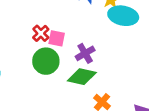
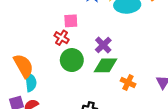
pink square: (57, 38) -> (71, 21), moved

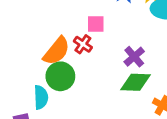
green circle: (72, 60) -> (60, 76), moved
orange semicircle: (24, 66) -> (56, 51), moved, turned 65

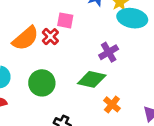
purple cross: (134, 57) -> (109, 52), moved
green circle: (60, 76) -> (42, 83), moved

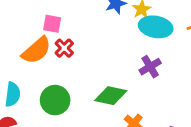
pink square: (65, 20) -> (52, 24), moved
purple cross: (109, 52) -> (150, 67), moved

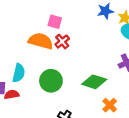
orange semicircle: (36, 50) -> (41, 41), turned -130

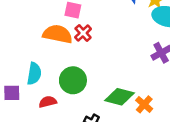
green diamond: (94, 82) -> (120, 97), moved
red semicircle: (12, 95) -> (48, 102), moved

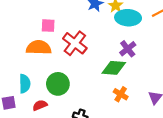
red cross: (83, 33) -> (75, 43), moved, size x1.6
green diamond: (120, 97) -> (114, 68), moved

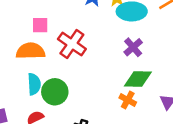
green diamond: (114, 68) -> (138, 79), moved
cyan semicircle: (25, 84) -> (34, 84), moved

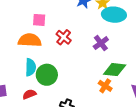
red cross: (72, 44) -> (64, 37), size x0.7
purple cross: (133, 47) -> (101, 43), moved

